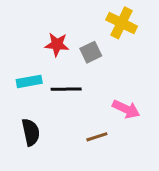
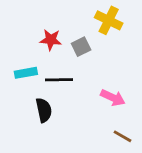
black semicircle: (31, 132) -> (44, 110), moved
brown line: (97, 137) -> (122, 136), moved, turned 48

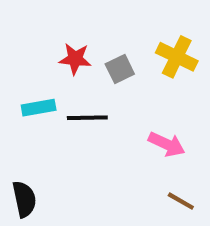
yellow cross: (109, 20) -> (177, 57), moved
black semicircle: (44, 110) -> (24, 199), moved

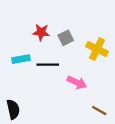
yellow cross: (177, 57) -> (97, 49), moved
pink arrow: (167, 144) -> (77, 83), moved

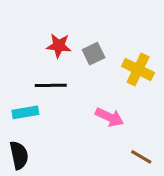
cyan rectangle: (21, 59) -> (25, 112), moved
black line: (48, 65) -> (51, 85), moved

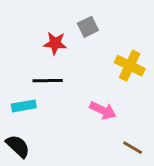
gray square: (94, 54) -> (88, 27), moved
black semicircle: (19, 155) -> (18, 146), turned -35

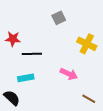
red star: (55, 43) -> (13, 39), moved
cyan rectangle: (24, 106) -> (26, 78), moved

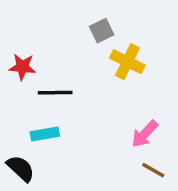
yellow cross: (87, 44) -> (127, 62), moved
pink arrow: (69, 74) -> (145, 134), moved, turned 108

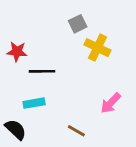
brown line: (153, 170) -> (76, 131), moved

